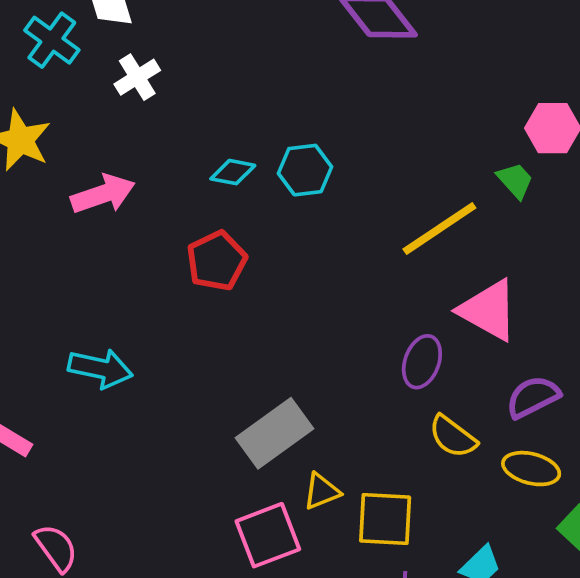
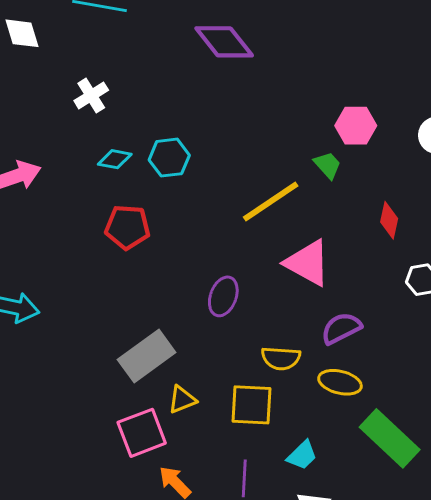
white cross: (137, 77) -> (91, 95), moved
red pentagon: (217, 261) -> (127, 227), moved, turned 30
purple ellipse: (422, 362) -> (223, 296), moved
yellow semicircle: (453, 437) -> (281, 358), turned -33
yellow square: (385, 519) -> (252, 405), moved

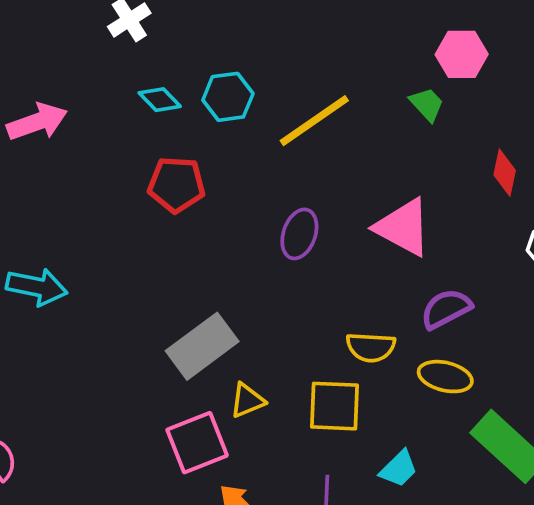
cyan diamond: (115, 159) -> (160, 100), turned 36
yellow line: (271, 201) -> (314, 121), moved
purple ellipse: (223, 296) -> (299, 234), moved

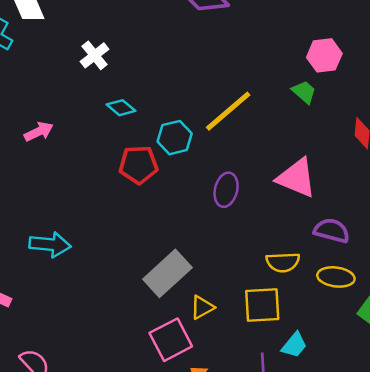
cyan hexagon: (228, 97) -> (175, 138), moved
pink arrow: (37, 122) -> (39, 132), size x0.7
purple semicircle: (446, 309) -> (332, 231), turned 48
cyan trapezoid: (399, 469) -> (294, 345), moved

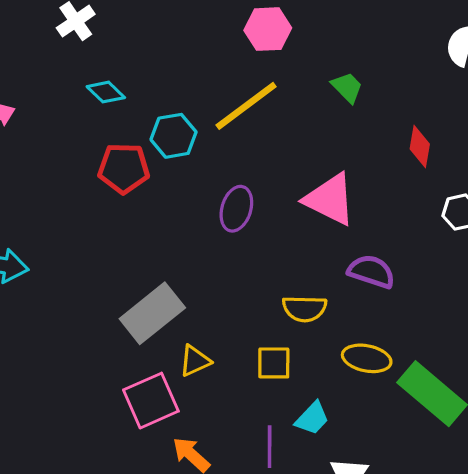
pink hexagon: (324, 55) -> (268, 29), moved
yellow ellipse: (336, 277) -> (367, 358), moved
yellow square: (262, 305) -> (274, 363), size x0.7

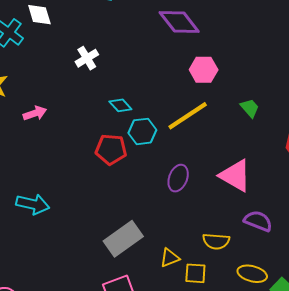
cyan diamond: (106, 92) -> (120, 105), moved
yellow triangle: (195, 361) -> (170, 258), moved

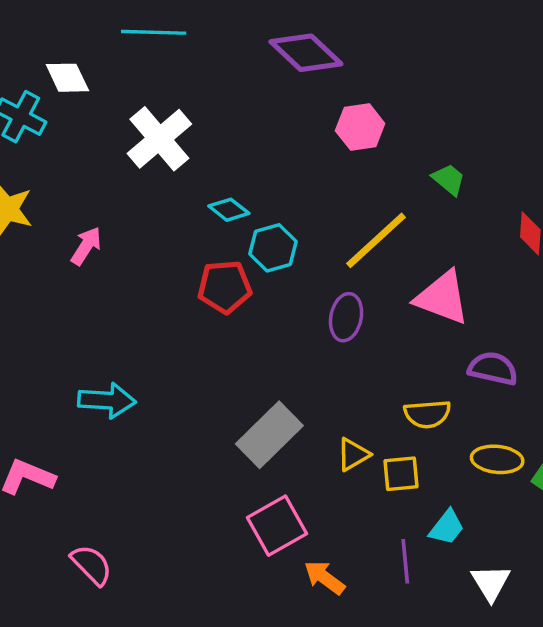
white cross: (87, 58) -> (159, 139), size x1.6
pink arrow: (35, 113) -> (86, 246), turned -30
yellow line: (188, 116) -> (376, 240), moved

